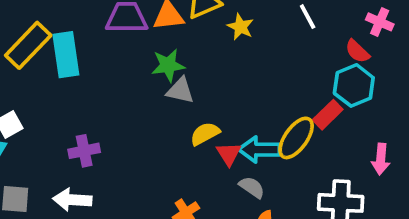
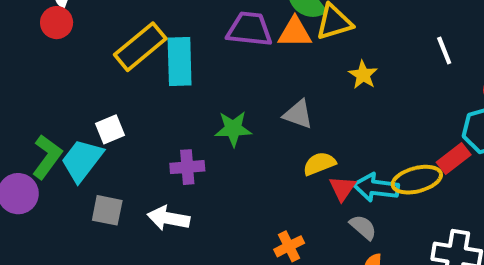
yellow star: (240, 27) -> (363, 75), moved
green star: (168, 65) -> (233, 129), moved
yellow ellipse: (296, 138) -> (417, 180), turned 33

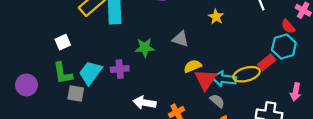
white square: (110, 129) -> (63, 42), moved
green L-shape: (47, 157) -> (63, 73), moved, turned 135
cyan trapezoid: (82, 160) -> (90, 73), moved
red triangle: (342, 188) -> (205, 80), size x1.5
white arrow: (168, 218) -> (145, 103), moved

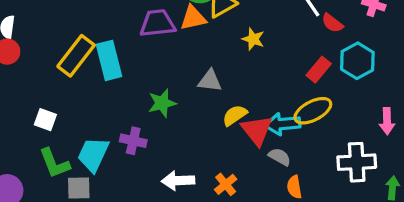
red semicircle: (288, 26) -> (332, 23), moved
white square: (63, 42) -> (45, 120), turned -35
red rectangle: (267, 62) -> (319, 70), moved
purple cross: (120, 69) -> (133, 141), turned 30

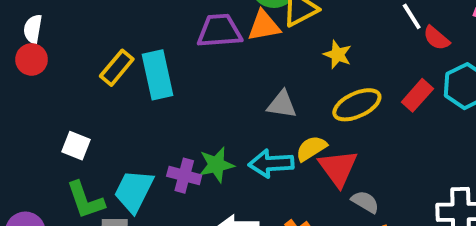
yellow rectangle: (76, 56) -> (117, 68), size x0.7
green star: (162, 103) -> (216, 165), moved
yellow ellipse: (313, 111) -> (357, 105), moved
cyan arrow: (283, 124) -> (271, 163), moved

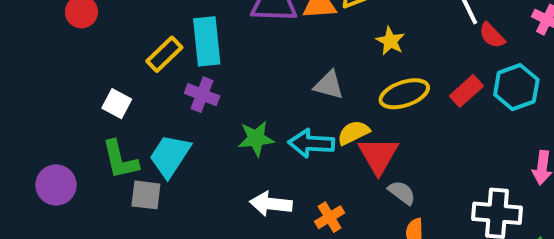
yellow rectangle: (117, 68) -> (164, 54), moved
purple cross: (184, 176) -> (202, 95), moved

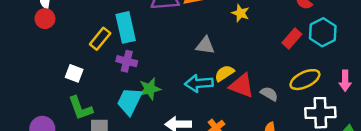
yellow ellipse: (404, 94) -> (305, 80), moved
green star: (256, 139) -> (150, 89), moved
red triangle: (378, 155) -> (242, 86), turned -32
cyan trapezoid: (170, 156) -> (129, 101), moved
gray semicircle: (402, 193) -> (269, 94), moved

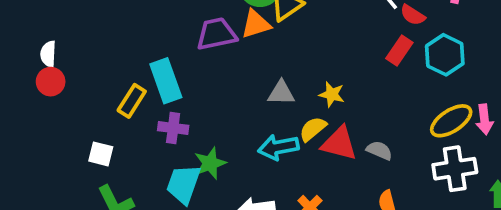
yellow star: (240, 13) -> (332, 94), moved
red rectangle: (292, 39) -> (399, 51), moved
yellow ellipse: (305, 80) -> (451, 121), moved

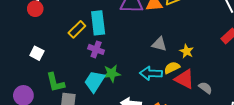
white square: (101, 154) -> (37, 53), moved

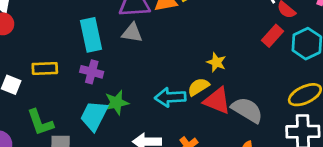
yellow rectangle: (77, 29) -> (45, 68), moved, turned 48
gray triangle: (159, 44) -> (132, 33), moved
gray semicircle: (205, 88) -> (247, 110), size x1.6

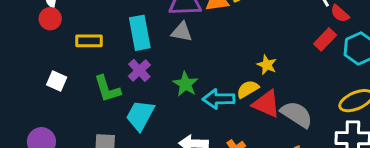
yellow rectangle: (45, 68) -> (89, 41), moved
purple cross: (92, 72) -> (139, 70), turned 30
green star: (116, 103) -> (185, 84), moved, turned -30
green L-shape: (40, 122) -> (107, 89), moved

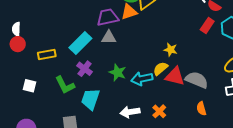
cyan rectangle: (140, 33) -> (80, 43), turned 65

